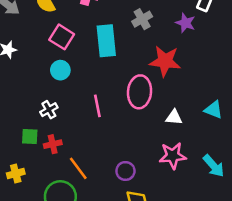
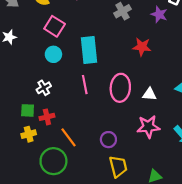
cyan rectangle: (106, 41) -> (89, 50), moved
red star: (165, 61) -> (142, 47), size x0.7
pink ellipse: (140, 92) -> (120, 88), moved
yellow cross: (16, 174) -> (29, 134), moved

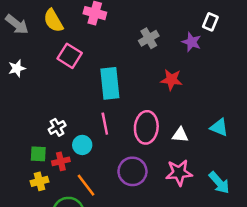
cyan circle: (53, 54) -> (82, 145), moved
purple circle: (108, 140) -> (132, 171), moved, size x1.5

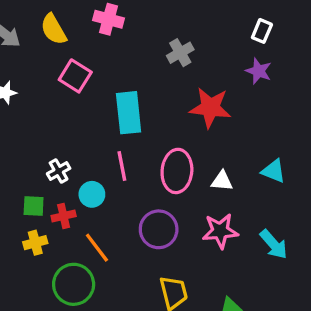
purple star: (192, 42) -> (259, 71), moved
red star: (171, 80) -> (210, 108), size x1.4

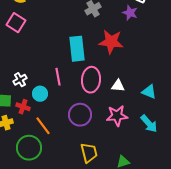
purple star: (259, 71) -> (130, 13), moved
pink square: (75, 76) -> (16, 23), moved
cyan rectangle: (129, 113) -> (77, 49), moved
cyan triangle: (274, 171) -> (149, 92), moved
red cross: (64, 216) -> (23, 107), turned 32

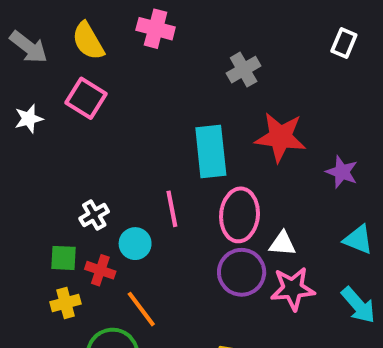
purple star: (130, 13) -> (342, 172), moved
white triangle: (118, 86) -> (282, 244), moved
purple circle: (80, 115) -> (242, 272), moved

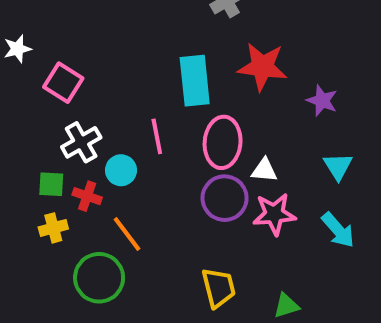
pink square: (86, 98) -> (63, 83), moved
white cross: (94, 215) -> (81, 142), size x1.4
cyan triangle: (358, 240) -> (338, 166), turned 36

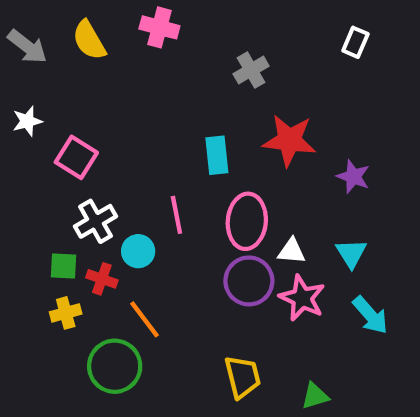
cyan rectangle: (195, 81) -> (217, 155), size x0.7
cyan triangle: (338, 166) -> (351, 253), moved
pink star: (274, 214) -> (302, 298), turned 30

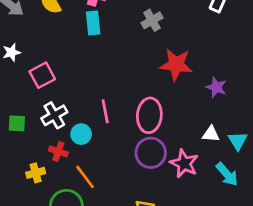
cyan rectangle: (217, 155) -> (93, 23), moved
pink square: (76, 157) -> (42, 75), turned 30
white triangle: (292, 251) -> (211, 134), moved
cyan triangle: (351, 253) -> (238, 141), moved
green square: (64, 266) -> (17, 123), moved

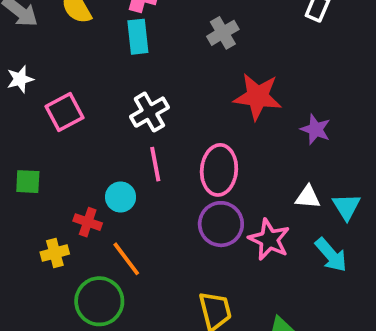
white cross: (54, 115) -> (149, 112), moved

